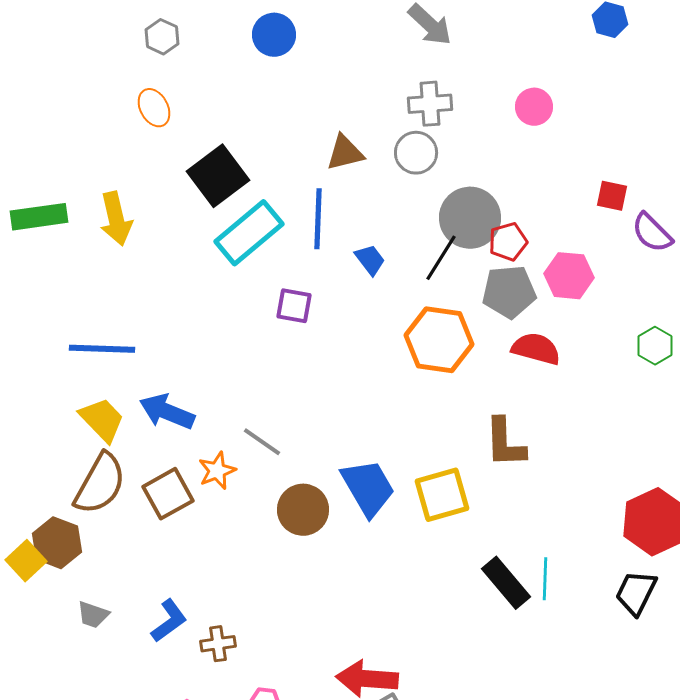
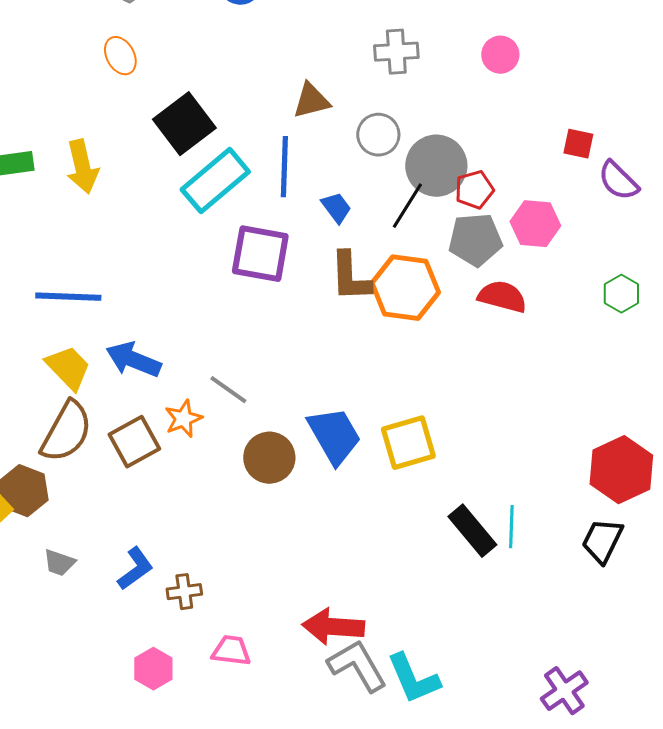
gray circle: (416, 153) -> (378, 135), moved
purple square: (294, 306) -> (260, 254), size x1.6
brown L-shape: (505, 443) -> (350, 277), moved

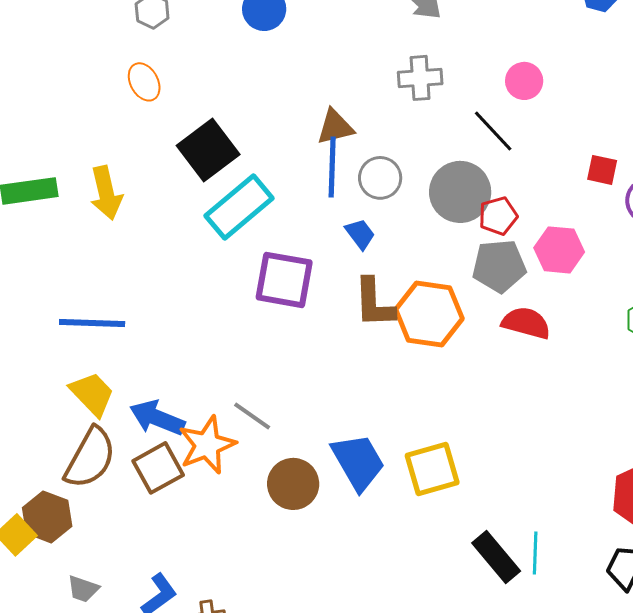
gray circle: (378, 135) -> (380, 178), moved
blue line: (284, 167) -> (332, 167), moved
black line: (407, 206) -> (493, 131), moved, turned -75
blue arrow: (133, 360) -> (157, 418), moved
orange star: (183, 419) -> (207, 445), size x1.5

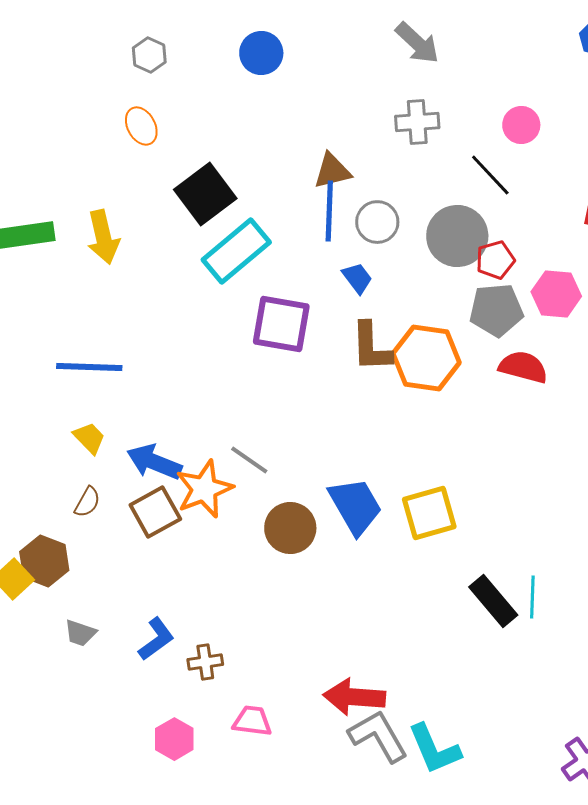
yellow trapezoid: (92, 394) -> (89, 438), size x0.7
brown semicircle: (90, 458) -> (87, 502), size x0.5

